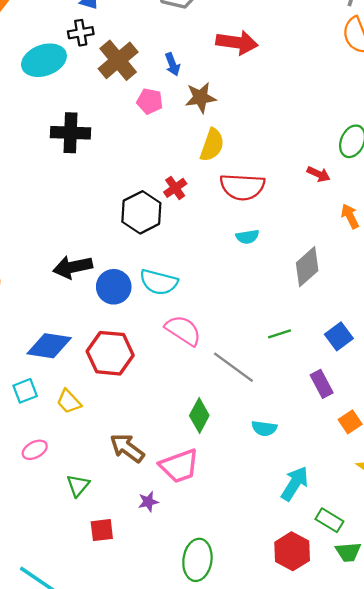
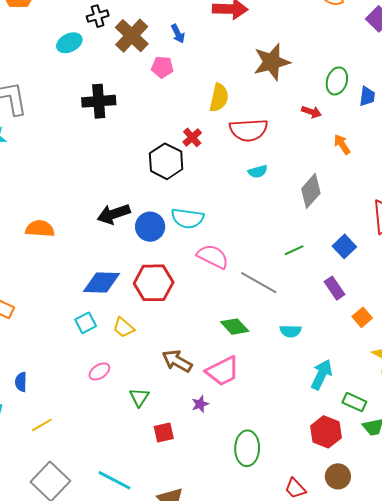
cyan ellipse: (44, 60) -> (69, 43), size x0.7
brown star: (201, 98) -> (272, 62), moved, size x1.4
green diamond: (199, 415) -> (235, 327), turned -64

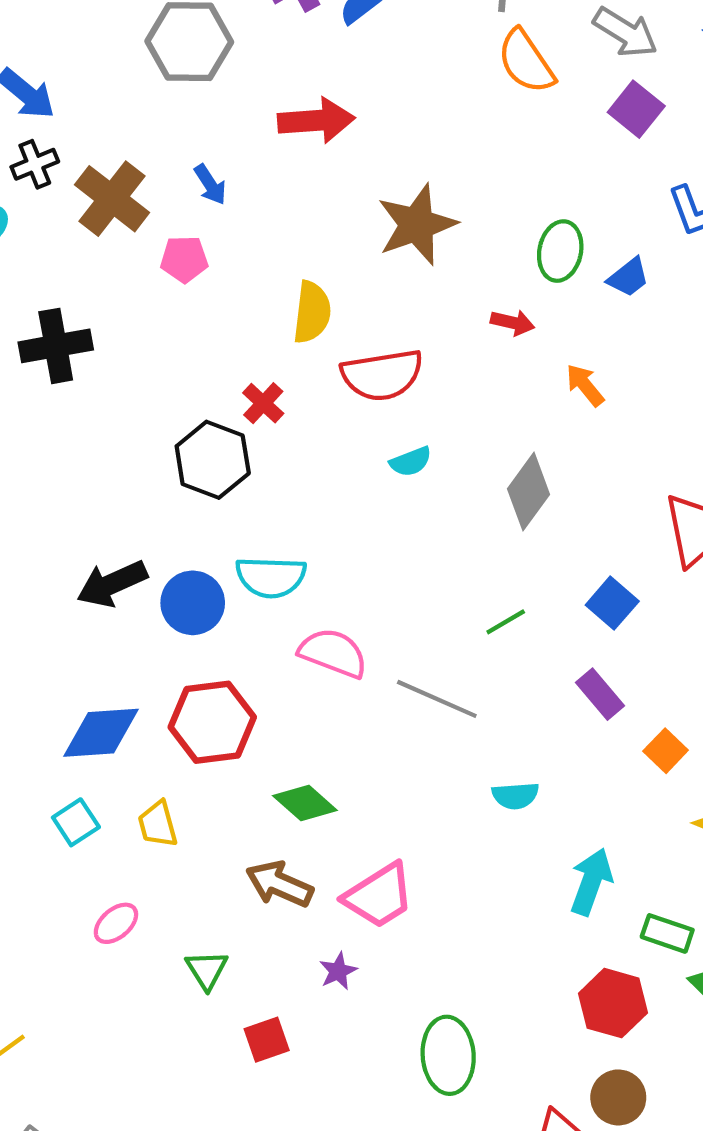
blue trapezoid: (367, 96) -> (628, 277), turned 50
green diamond: (235, 327) -> (305, 803), moved
yellow trapezoid: (123, 328) -> (158, 824), turned 40
brown circle: (338, 476) -> (618, 1097), moved

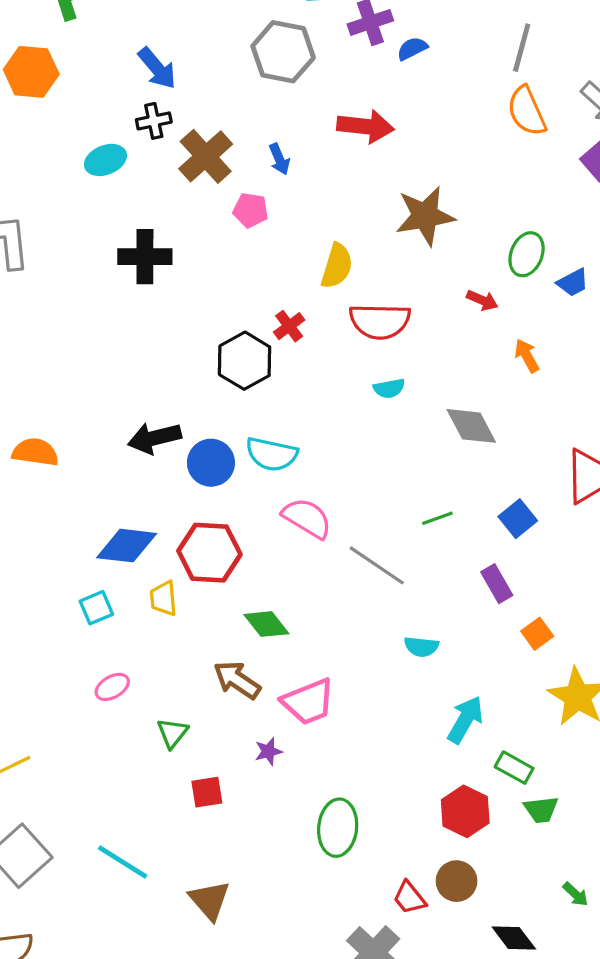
gray diamond: (528, 492) -> (471, 426), turned -74
yellow trapezoid: (158, 824) -> (163, 598), moved

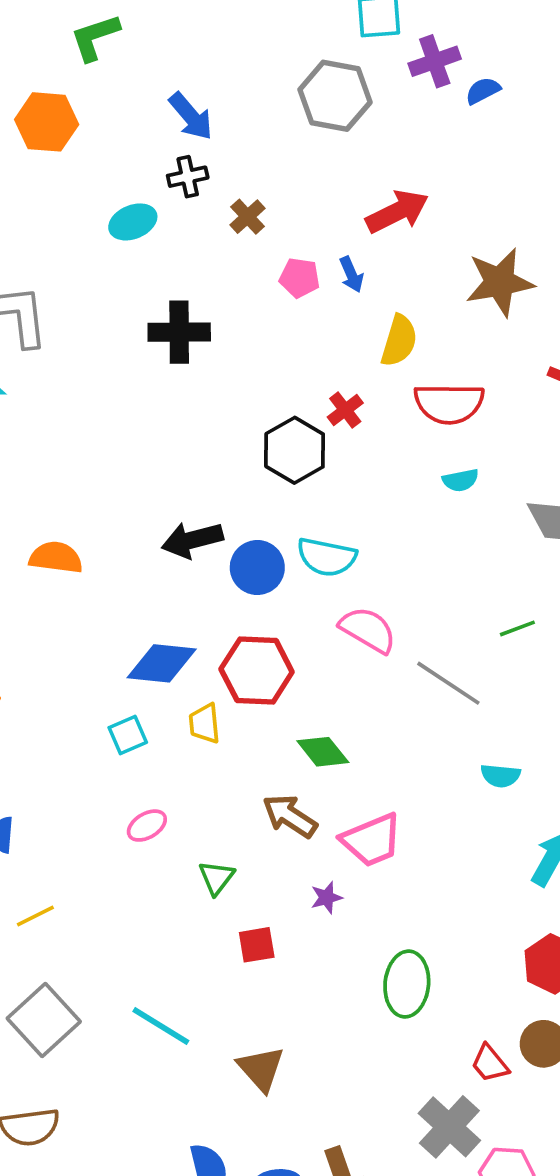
red arrow: (365, 126) -> (397, 212), moved, turned -32
brown cross: (206, 156) -> (248, 217), size x0.6
blue arrow: (279, 159) -> (351, 274), moved

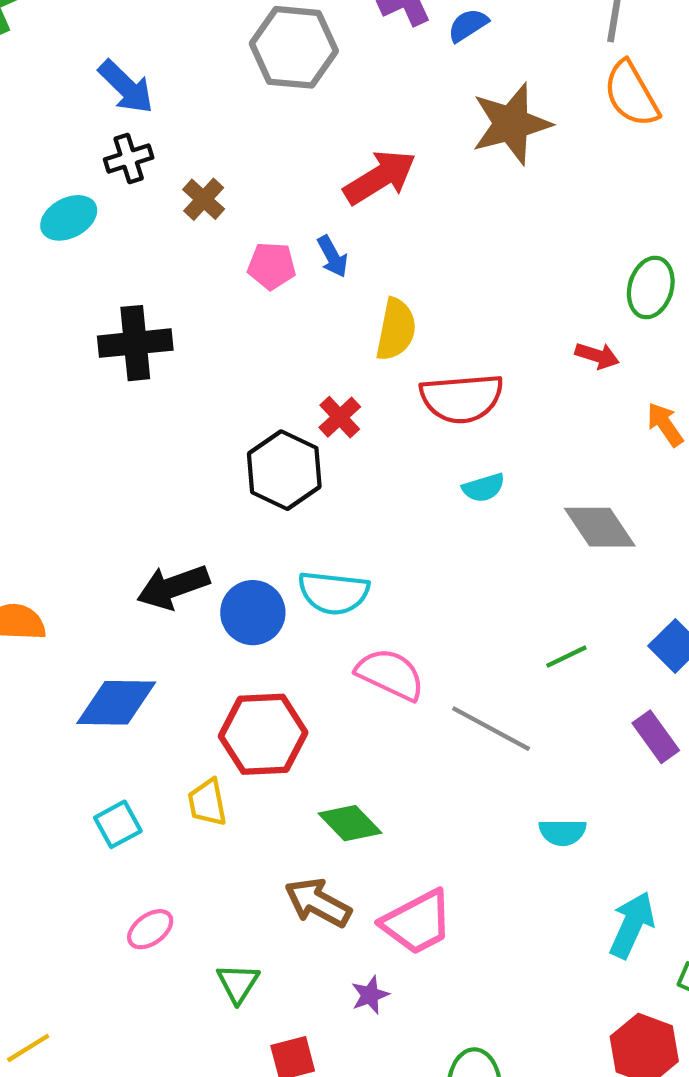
brown star: (500, 282) -> (511, 124), moved
blue diamond: (162, 663) -> (116, 703), moved

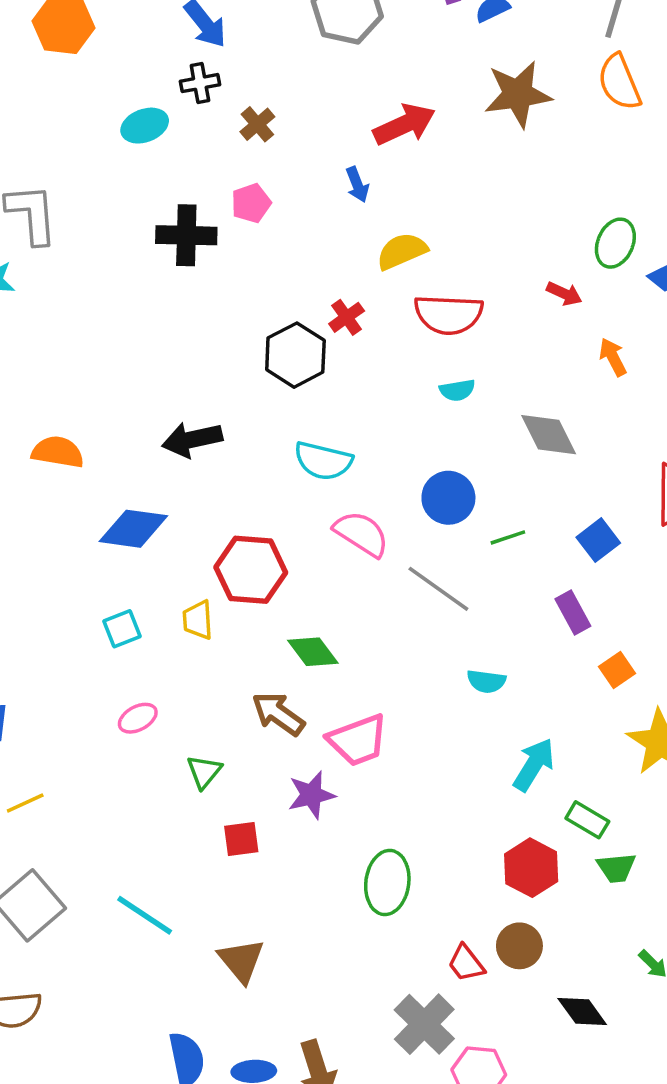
pink pentagon: (272, 266) -> (251, 203), moved, turned -30
yellow semicircle: (396, 329) -> (402, 251), turned -132
blue circle: (253, 613) -> (448, 498), moved
purple star: (370, 995) -> (311, 795), size x1.5

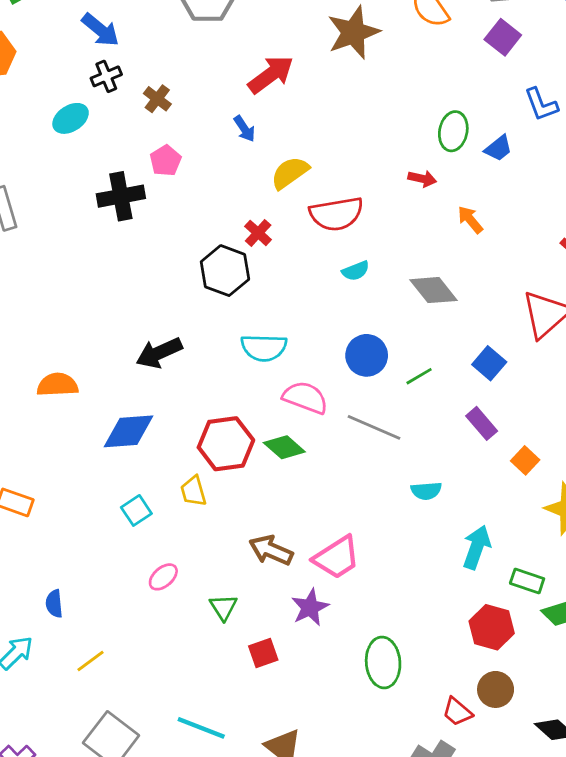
green diamond: (313, 652) -> (284, 447), moved

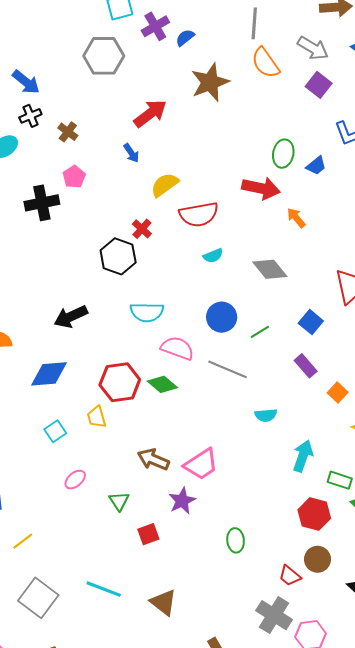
red arrow: (422, 179) -> (261, 188), size x1.8
green ellipse: (383, 662) -> (236, 540), size x0.7

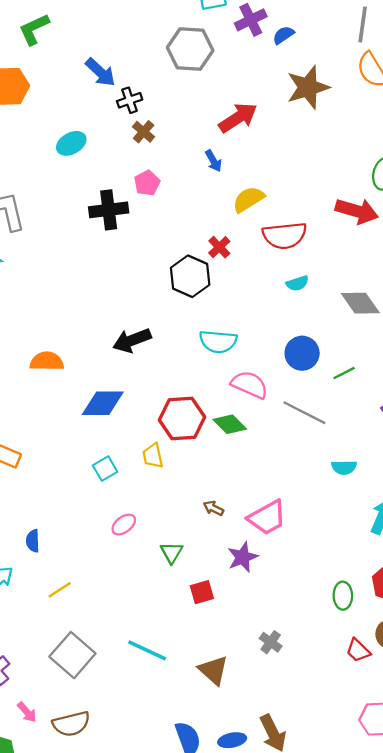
black cross: (30, 116) -> (130, 100), moved
brown arrow: (153, 459) -> (213, 508), size x0.6
green ellipse: (236, 540) -> (343, 596), moved
gray cross: (274, 615) -> (271, 642), moved, size x0.6

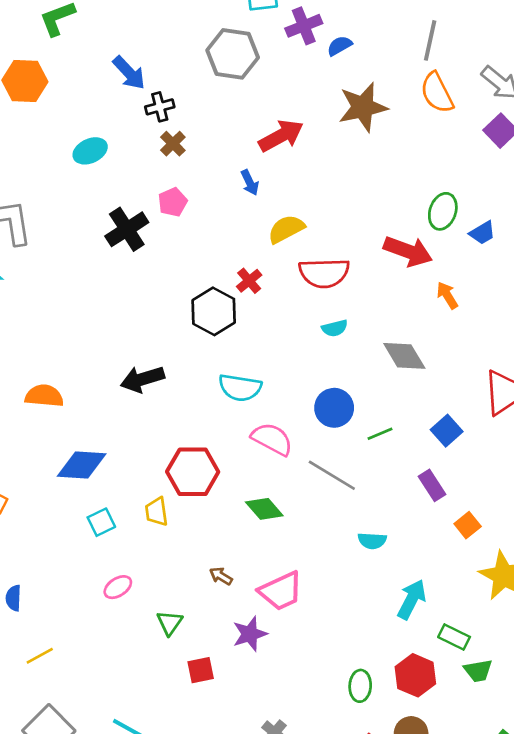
black cross: (109, 210) -> (127, 229), turned -30
blue diamond: (103, 403) -> (82, 465), moved
green diamond: (230, 424) -> (264, 509), moved

